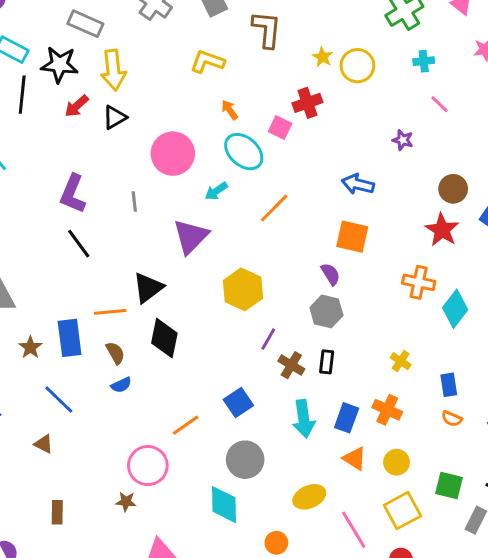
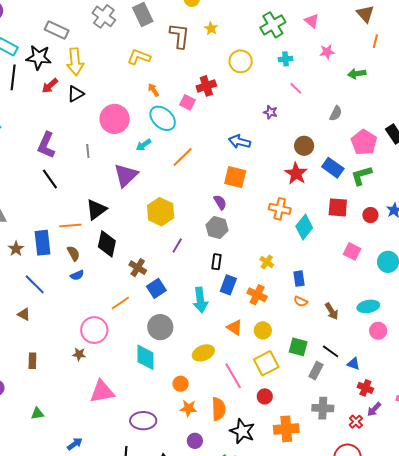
yellow star: (323, 57) -> (211, 28), moved
brown cross: (291, 365) -> (138, 268), moved
blue rectangle: (347, 418) -> (228, 285), moved

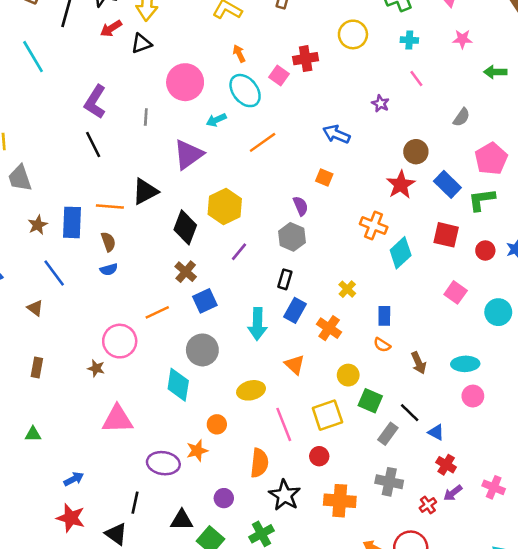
orange square: (235, 177) -> (324, 177), size x0.6
black diamond: (107, 244) -> (185, 227), moved
yellow circle: (263, 330) -> (348, 375), moved
orange star: (188, 408) -> (197, 451), moved, turned -30

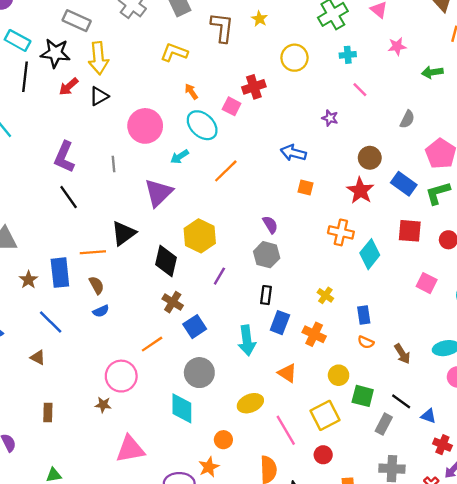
orange square: (324, 177) -> (305, 188), moved

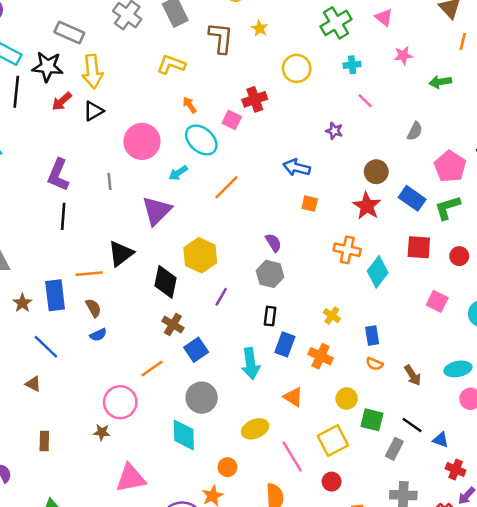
black line: (69, 197) -> (63, 216), turned 40

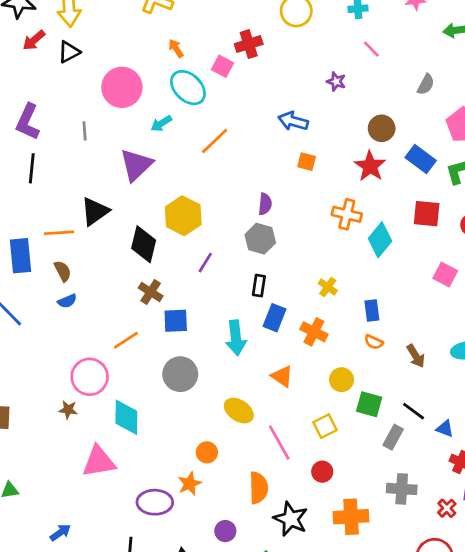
purple semicircle: (273, 243) -> (265, 204), turned 36
blue square: (196, 350) -> (176, 321), turned 30
yellow ellipse: (255, 429) -> (239, 411), turned 55
cyan diamond: (184, 435) -> (126, 417), moved
yellow square: (333, 441) -> (325, 426), size x0.7

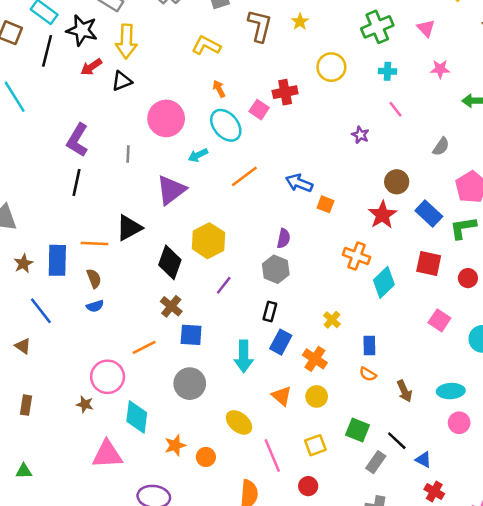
blue arrow: (293, 121) -> (299, 183), moved
yellow circle: (342, 380) -> (317, 396), moved
orange star: (189, 484) -> (175, 445), moved

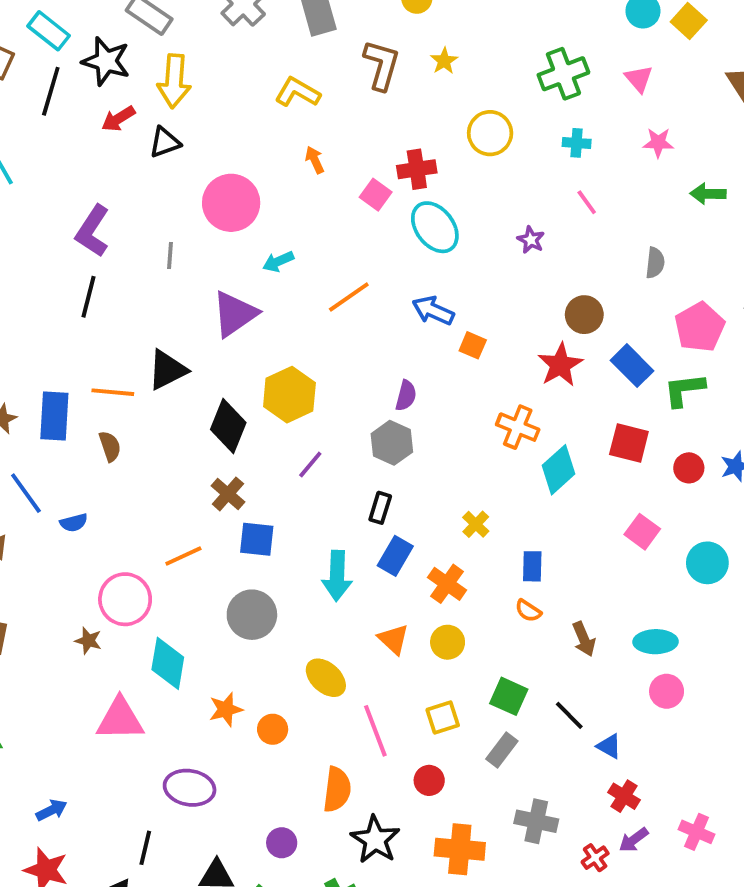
cyan ellipse: (226, 125) -> (435, 227), moved
gray semicircle: (441, 147) -> (655, 263), turned -30
blue semicircle: (95, 306) -> (74, 523), moved
gray rectangle: (376, 462) -> (502, 750), moved

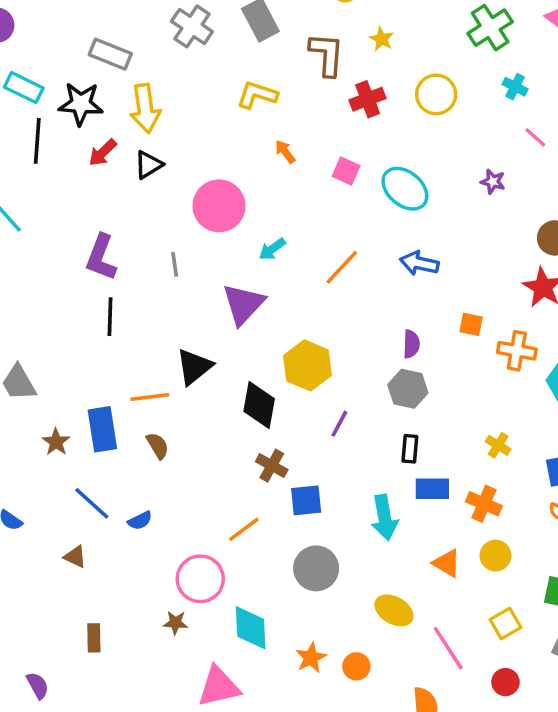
cyan cross: (577, 143) -> (515, 87), turned 35
red cross: (417, 169) -> (368, 99), moved
orange square: (473, 345) -> (471, 324), moved
blue rectangle: (395, 556) -> (432, 489), turned 72

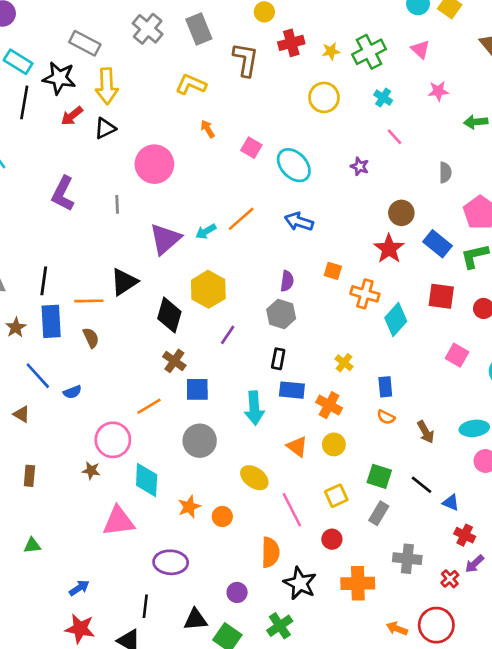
yellow star: (382, 39) -> (331, 51), moved, turned 30
red cross: (368, 99) -> (291, 43), moved
cyan arrow: (272, 249) -> (206, 231), moved
black line: (110, 317) -> (44, 281), moved

